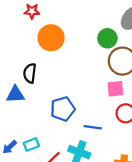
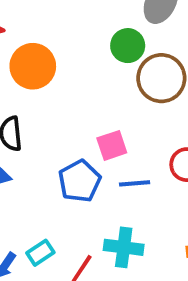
pink square: (115, 89) -> (112, 145), moved
blue line: (93, 127) -> (135, 183), moved

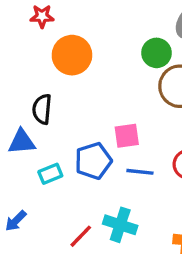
cyan rectangle: (40, 253) -> (50, 174), moved

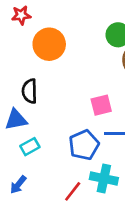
blue pentagon: (93, 161) -> (84, 145), moved
cyan rectangle: (50, 174) -> (30, 147), moved

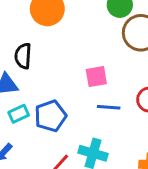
blue pentagon: (84, 145) -> (50, 116), moved

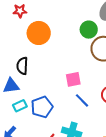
blue line: (109, 107) -> (82, 100), turned 42

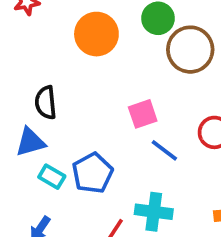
orange circle: (39, 33) -> (96, 34), moved
cyan rectangle: (20, 106) -> (52, 177), turned 64

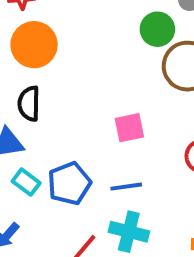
orange circle: (96, 34) -> (34, 45), moved
blue line: (164, 150) -> (126, 187), moved, turned -52

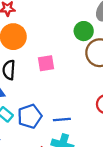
pink square: (129, 128) -> (46, 63), moved

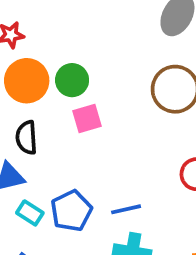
green circle: (84, 31) -> (72, 80), moved

